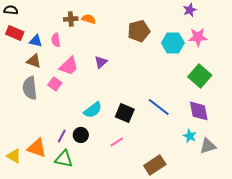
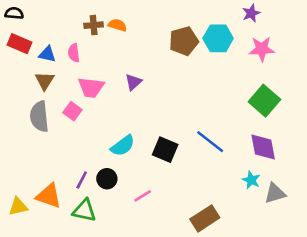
cyan hexagon: (173, 43) -> (218, 38), moved
brown triangle: (34, 61) -> (45, 81), turned 42
pink trapezoid: (69, 66) -> (91, 87), turned 50
pink line: (117, 142) -> (143, 196), moved
yellow triangle: (14, 156) -> (18, 207), turned -42

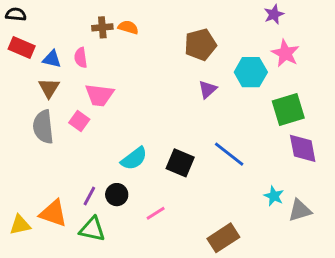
cyan hexagon: (218, 38) -> (251, 72), moved
pink star: (262, 49) -> (285, 53), turned 30
purple triangle: (133, 82) -> (208, 89), moved
green square: (264, 101) -> (288, 110), turned 32
purple diamond: (263, 147) -> (303, 148), moved

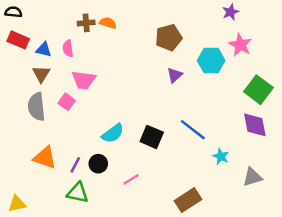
green square: (288, 110) -> (258, 90), moved, turned -36
cyan star: (274, 196) -> (221, 156), moved
orange triangle: (53, 213) -> (45, 158), moved
yellow triangle: (20, 225) -> (17, 204), moved

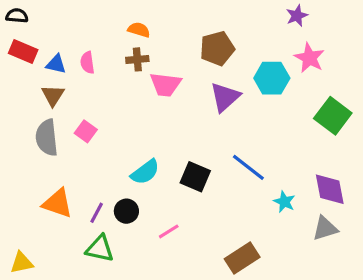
brown cross: (86, 23) -> (137, 59), moved
purple triangle: (175, 75) -> (225, 97), size x1.5
pink trapezoid: (84, 80) -> (166, 84), moved
purple diamond: (255, 125) -> (330, 189), moved

